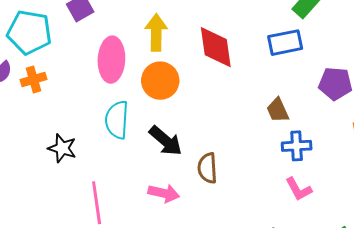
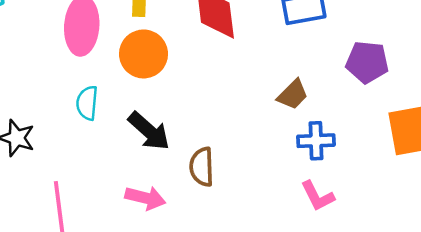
brown trapezoid: (278, 110) -> (293, 95), turned -112
cyan semicircle: (117, 120) -> (87, 103), size x0.7

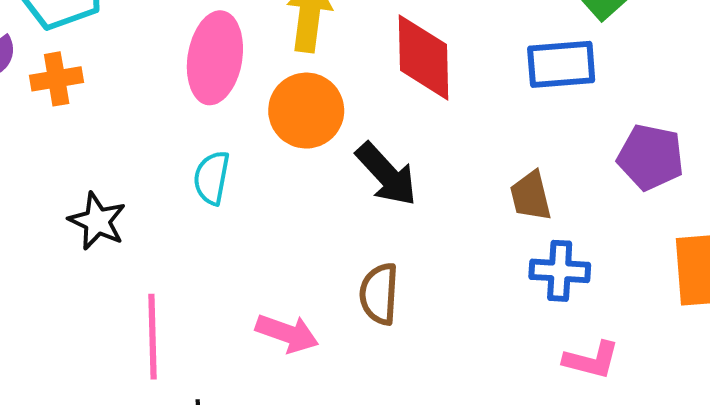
brown trapezoid: (293, 95) -> (531, 196), turned 116
black arrow: (149, 131) -> (386, 174), moved
pink L-shape: (317, 196) -> (591, 360), moved, turned -54

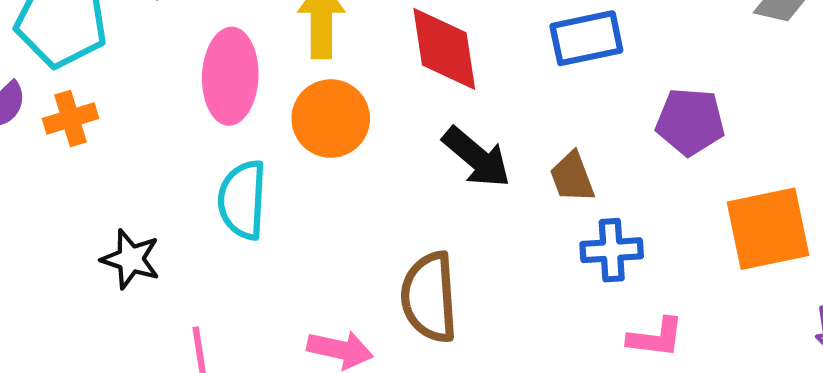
black arrow: (386, 174) -> (477, 157), moved
cyan semicircle: (212, 178) -> (242, 200), size x1.4
brown semicircle: (379, 294) -> (429, 297), size x1.4

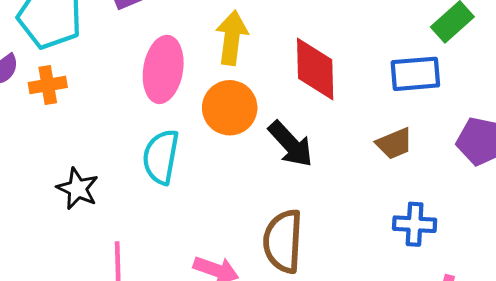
black arrow: (477, 157) -> (291, 144), moved
brown trapezoid: (572, 177) -> (394, 143), moved, turned -99

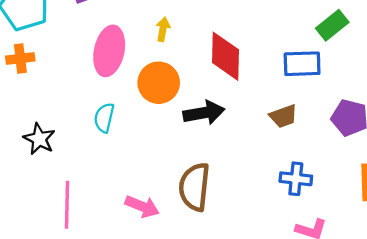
yellow arrow: (232, 38) -> (163, 29), size x0.6
black arrow: (291, 144) -> (204, 113), turned -60
cyan semicircle: (161, 157) -> (104, 118), size x0.7

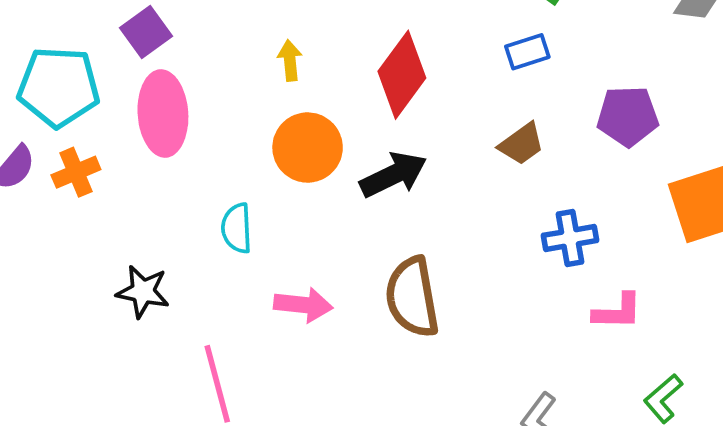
pink ellipse: (109, 51) -> (163, 113), moved
red diamond: (225, 56) -> (402, 75), turned 51
blue rectangle: (302, 64) -> (527, 52), size x0.7
pink arrow: (142, 206) -> (303, 305), moved

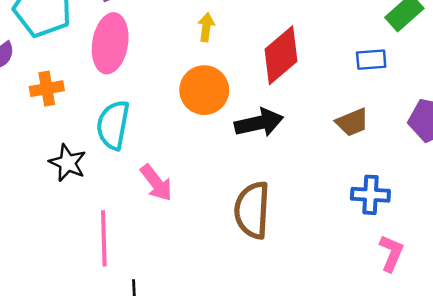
orange cross: (76, 172) -> (47, 89), moved
cyan semicircle: (237, 228) -> (113, 125), moved, size x1.4
pink arrow: (303, 305) -> (156, 183), moved, turned 33
pink L-shape: (618, 312) -> (391, 253), turned -81

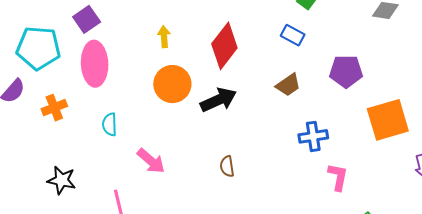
blue rectangle: (371, 60) -> (293, 35), turned 45
cyan semicircle: (113, 125) -> (110, 124), size x0.6
black star: (68, 163) -> (62, 180), moved
brown semicircle: (252, 210) -> (227, 166), size x0.5

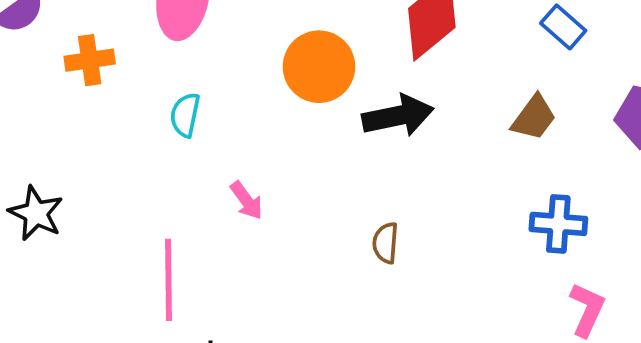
brown trapezoid: (288, 85) -> (534, 118), turned -32
pink arrow: (151, 161) -> (246, 200), size x0.7
black star: (62, 180) -> (36, 213), moved

